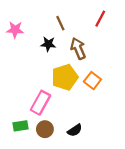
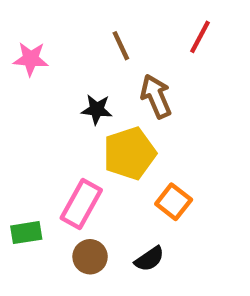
black star: (48, 44) -> (97, 109), moved
orange square: (92, 81) -> (174, 202), moved
green rectangle: (21, 126) -> (26, 233), moved

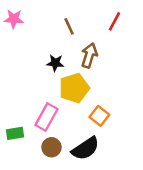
pink star: (31, 59) -> (14, 19), moved
brown arrow: (156, 96) -> (89, 55), turned 40
black semicircle: (149, 259) -> (85, 149), size x1.6

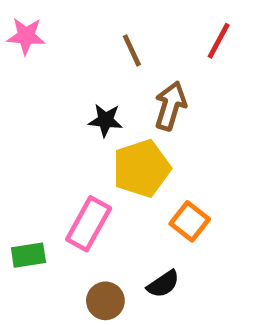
brown circle: (51, 147) -> (105, 301), moved
black semicircle: (85, 149) -> (163, 284), size x0.6

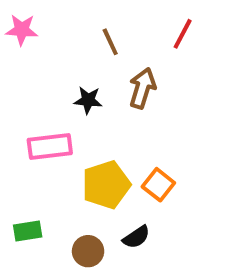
yellow pentagon: (142, 168) -> (106, 185), moved
pink rectangle: (89, 224) -> (50, 146), moved, turned 54
green rectangle: (28, 255) -> (28, 231), moved

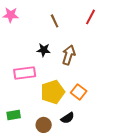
brown arrow: (142, 88) -> (69, 55), moved

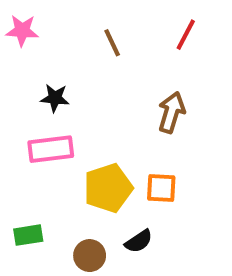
black star: (44, 50) -> (55, 98), moved
brown arrow: (69, 55) -> (171, 112), moved
orange square: (79, 92) -> (161, 188), turned -35

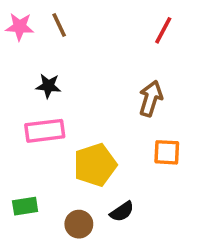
brown line: (112, 43) -> (59, 25), moved
orange square: (161, 188) -> (167, 152), moved

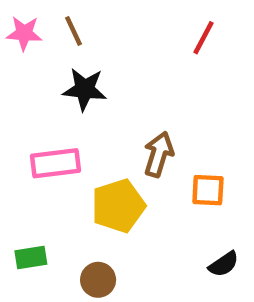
black star: (48, 86) -> (85, 89), moved, size x1.4
brown arrow: (151, 98) -> (159, 154), moved
black semicircle: (122, 212) -> (224, 264), moved

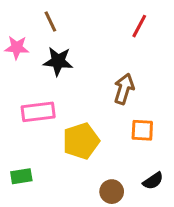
pink star: (24, 33) -> (17, 48), moved
brown arrow: (159, 154) -> (124, 89), moved
brown circle: (98, 280) -> (112, 192), moved

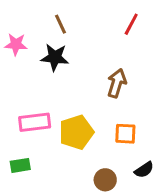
brown line: (50, 21) -> (61, 24), moved
pink rectangle: (38, 112) -> (35, 122), moved
orange square: (142, 130) -> (125, 134), moved

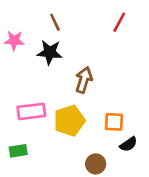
brown arrow: (117, 83) -> (84, 80), moved
black semicircle: (144, 170) -> (128, 144), moved

